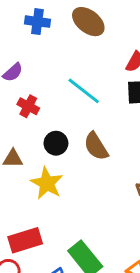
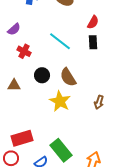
yellow star: (47, 183) -> (60, 101), moved

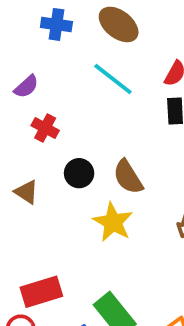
cyan line: (60, 41) -> (113, 79), moved
brown triangle: (14, 85) -> (26, 192), turned 32

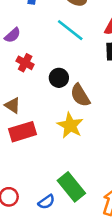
black circle: (79, 173) -> (59, 78), moved
red rectangle: (41, 292) -> (23, 132), moved

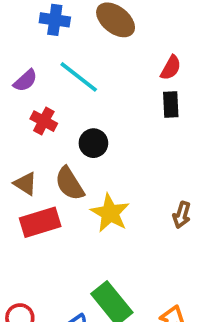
cyan line: (70, 30) -> (79, 77), moved
brown semicircle: (80, 95) -> (70, 184), moved

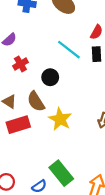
cyan line: (79, 77) -> (69, 50), moved
red cross: (44, 121) -> (20, 64), turned 32

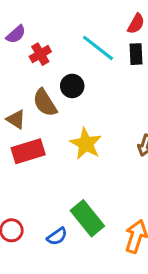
red cross: (20, 64) -> (40, 54), moved
brown semicircle: (36, 101) -> (45, 103), moved

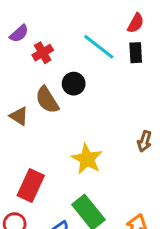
yellow star: (86, 144) -> (87, 159), moved
red rectangle: (28, 151) -> (31, 186), moved, turned -48

